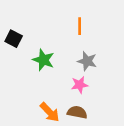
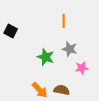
green star: (43, 60) -> (46, 57), moved
pink star: (80, 85) -> (82, 68), moved

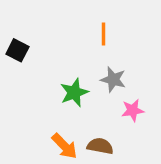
green star: (46, 57) -> (74, 93), turned 30

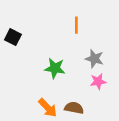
gray star: (113, 80) -> (94, 59), moved
green star: (74, 93) -> (55, 68), turned 30

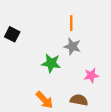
gray star: (94, 59) -> (72, 47), moved
brown semicircle: (74, 108) -> (79, 100), moved

